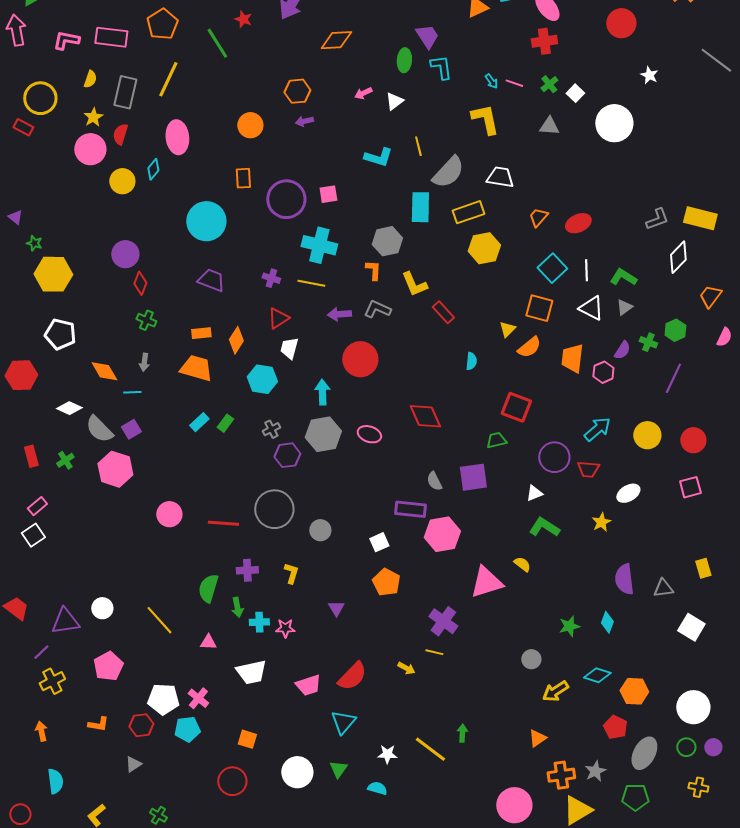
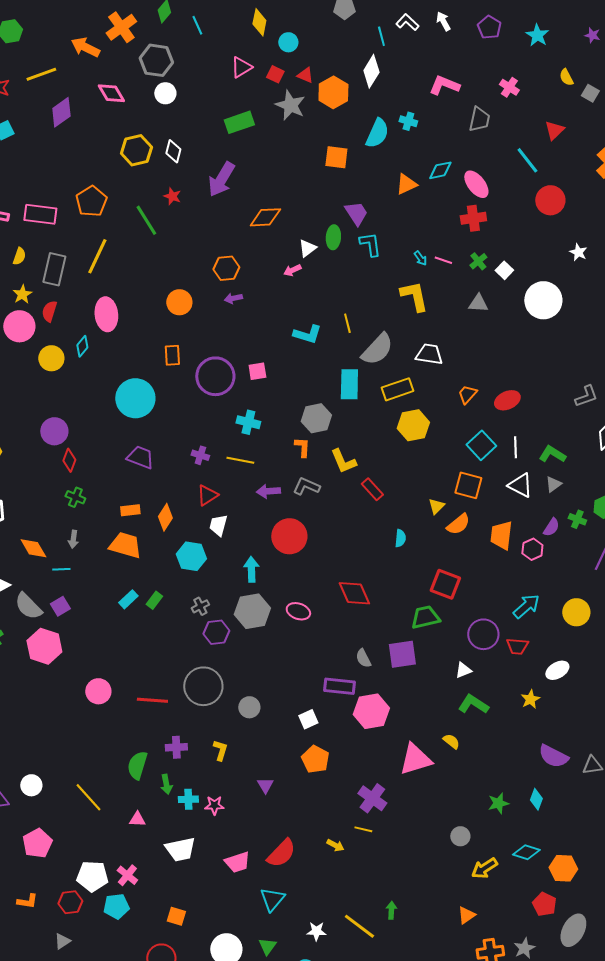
white triangle: (394, 101) -> (307, 248), moved
cyan cross: (319, 245) -> (248, 422), size x0.7
green trapezoid: (496, 440) -> (425, 617), size x1.4
purple semicircle: (624, 579) -> (553, 756), turned -56

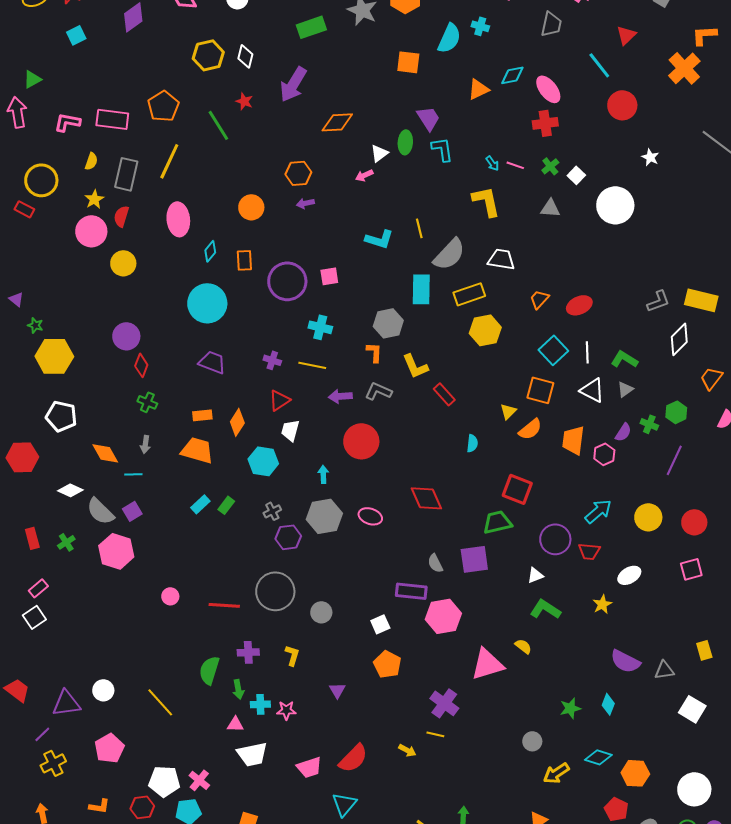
cyan diamond: (82, 346) -> (210, 251), moved
cyan arrow: (251, 569) -> (323, 474), size x0.7
pink circle: (98, 691) -> (170, 596), size x0.7
pink triangle: (137, 819) -> (235, 724), moved

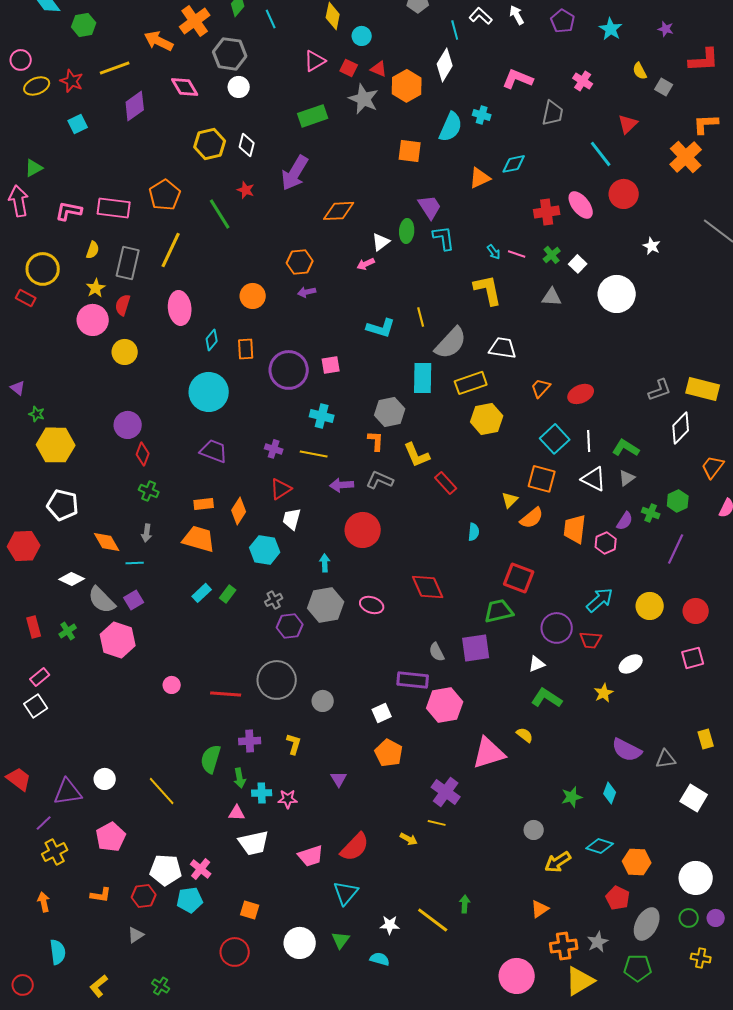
pink ellipse: (548, 89) -> (581, 205), moved

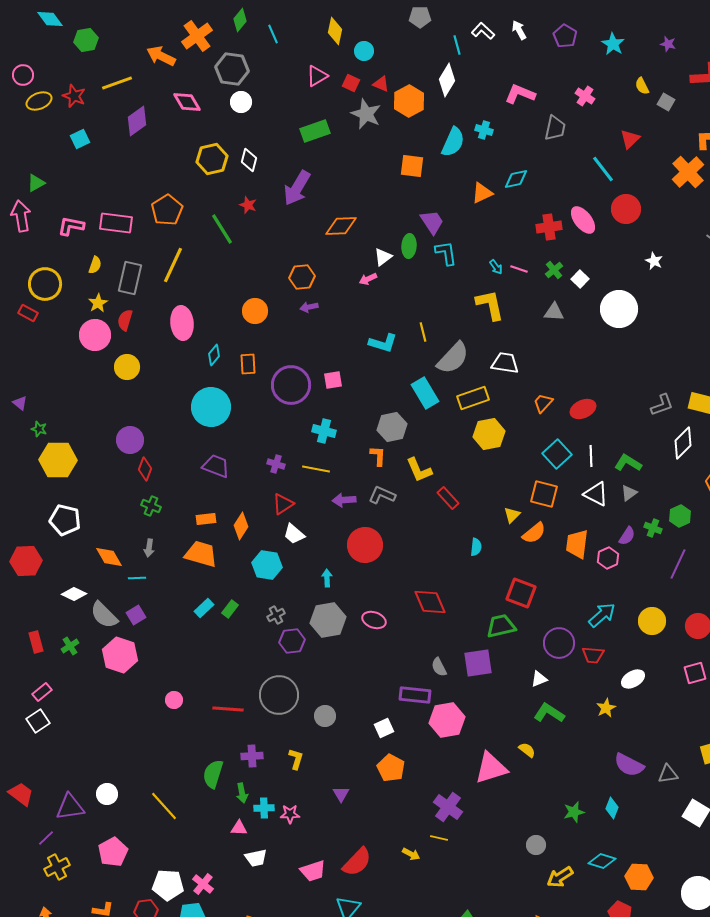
cyan rectangle: (423, 378) -> (425, 393), turned -32
white trapezoid: (292, 519) -> (294, 534), turned -65
white trapezoid: (254, 843) -> (256, 858), size x0.7

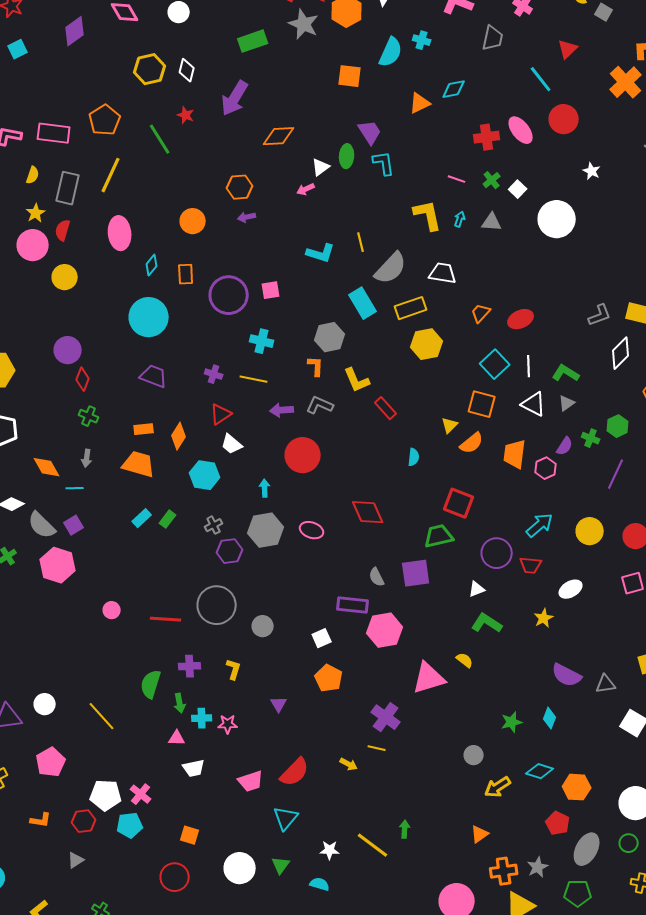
cyan arrow: (496, 267) -> (460, 219), moved, turned -126

